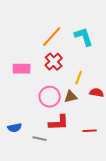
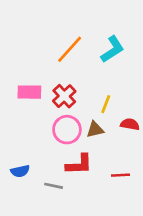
cyan L-shape: (84, 37) -> (112, 49), turned 75
red cross: (54, 62) -> (64, 96), moved

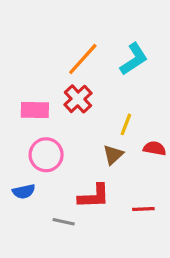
red cross: (64, 96) -> (78, 99), moved
pink circle: (67, 130) -> (46, 155), moved
brown triangle: (95, 130) -> (113, 155), turned -30
blue semicircle: (20, 171) -> (24, 191), moved

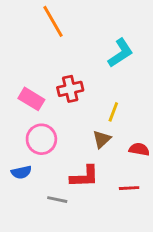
orange line: (83, 59) -> (53, 21), moved, turned -72
red cross: (78, 99) -> (70, 89), turned 30
pink rectangle: (35, 110) -> (31, 99), turned 30
red semicircle: (155, 148) -> (139, 149), moved

